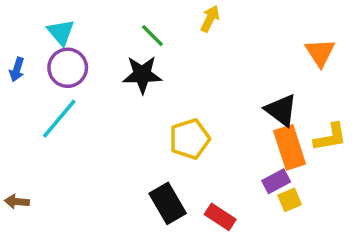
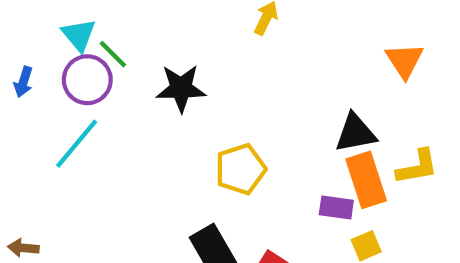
green line: (152, 36) -> (113, 54), moved
black triangle: (281, 110) -> (355, 133), turned -48
purple rectangle: (276, 181) -> (336, 207), moved, turned 36

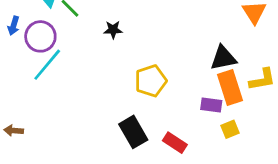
purple circle: (87, 80) -> (40, 36), moved
black star: (181, 88) -> (113, 30), size x0.6

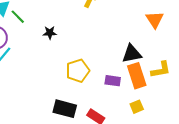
purple rectangle: (211, 105) -> (113, 81), moved
black rectangle: (133, 132) -> (65, 109), turned -45

